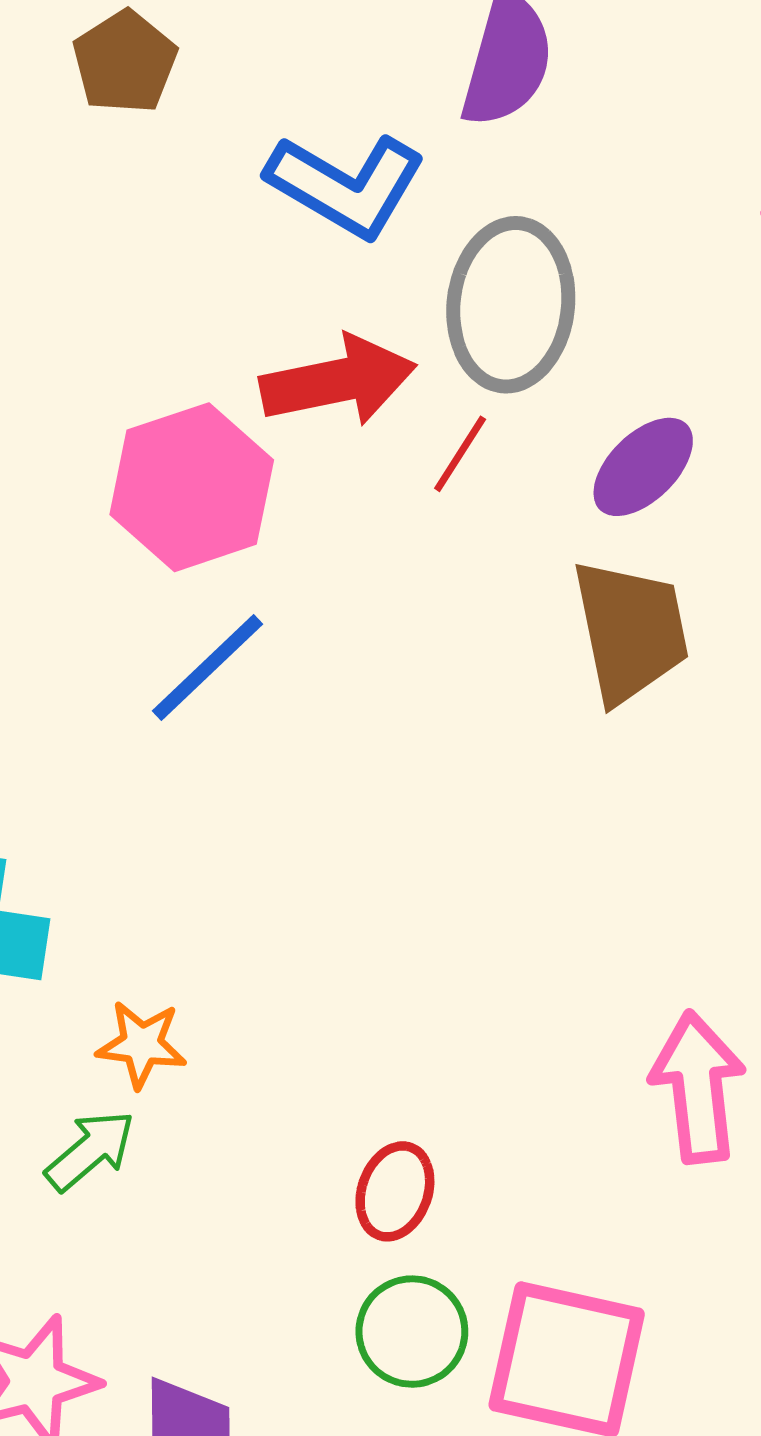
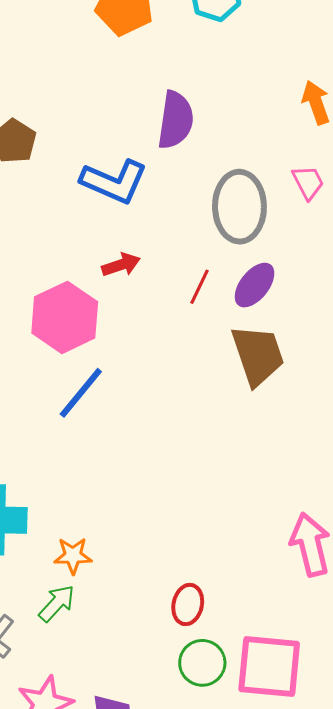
gray ellipse: (511, 305) -> (239, 207), moved
red arrow: (338, 381) -> (121, 265), size x0.6
red line: (460, 454) -> (199, 287), moved

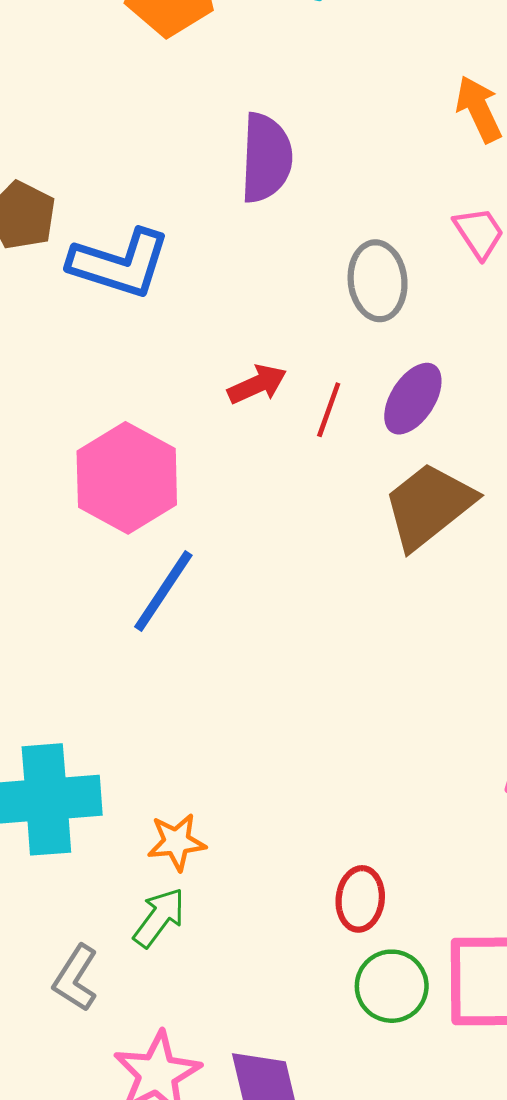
blue L-shape: (114, 182) -> (120, 264), moved
gray ellipse: (239, 207) -> (378, 281), size x0.7
red arrow: (121, 265) -> (257, 384), moved
brown trapezoid: (258, 355) -> (429, 506), turned -104

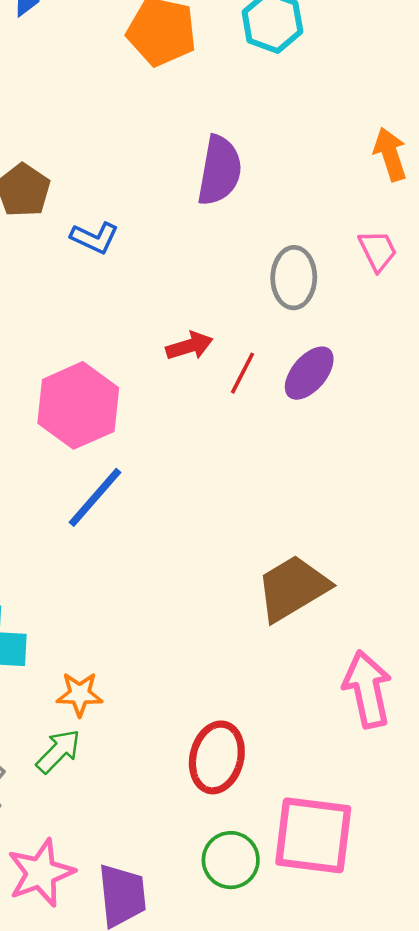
blue L-shape: (120, 264) -> (95, 238), size x0.6
brown trapezoid: (429, 506) -> (293, 588), moved
red ellipse: (360, 899) -> (217, 757), size x1.4
green circle: (392, 986) -> (231, 860), moved

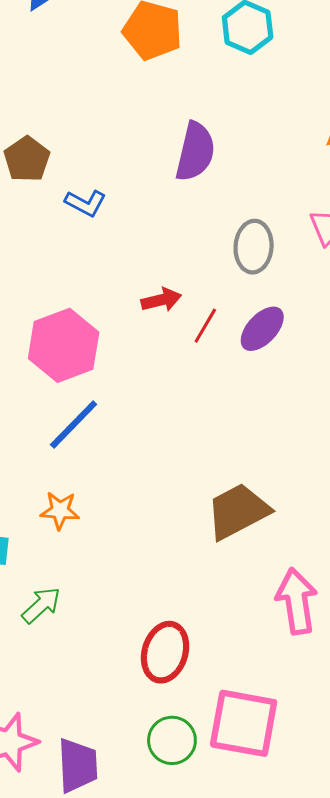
orange star: (80, 694) -> (60, 510), moved
green arrow: (58, 751) -> (41, 605), moved

